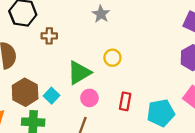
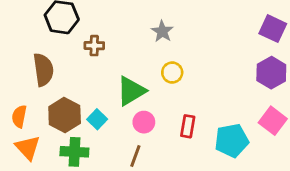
gray star: (101, 14) -> (162, 31), moved

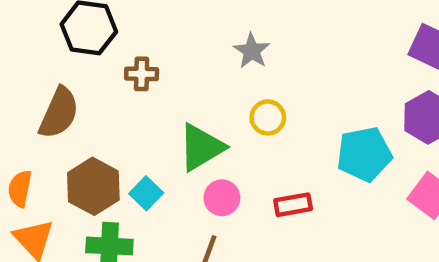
brown semicircle: (43, 70) -> (59, 113), turned 32
red rectangle: (188, 126) -> (293, 205), turned 70
cyan pentagon: (232, 141) -> (364, 154), moved

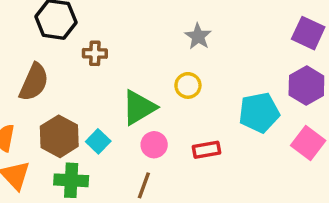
gray star: (252, 51) -> (198, 36), moved

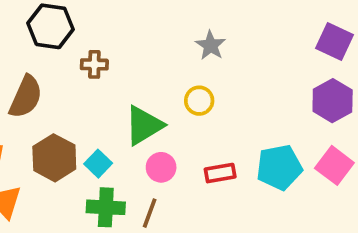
cyan pentagon: (259, 113) -> (279, 167), moved
green cross: (71, 180) -> (106, 207), moved

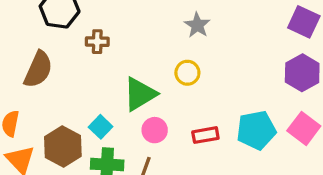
brown hexagon: (54, 158) -> (63, 146), moved

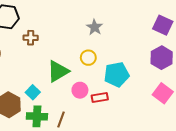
pink circle: (155, 130) -> (80, 90), moved
cyan pentagon: (256, 130) -> (117, 74), moved

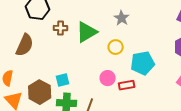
green triangle: (58, 71) -> (87, 32), moved
cyan square: (33, 92) -> (63, 80), turned 32

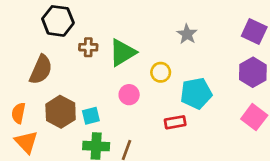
gray star: (122, 18) -> (187, 34), moved
pink circle: (108, 78) -> (129, 95), moved
brown hexagon: (40, 92) -> (61, 112), moved

